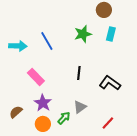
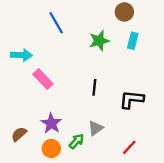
blue line: (47, 41) -> (56, 23), moved
pink rectangle: (36, 77) -> (43, 79), moved
black L-shape: (110, 83) -> (132, 99), turned -30

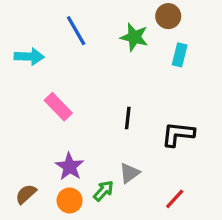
green star: (99, 41) -> (134, 37), moved, turned 30
cyan arrow: (21, 55) -> (29, 57), moved
brown semicircle: (19, 134) -> (26, 194), moved

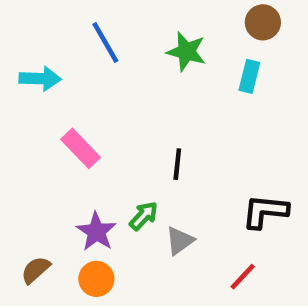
brown circle: (168, 16) -> (263, 22), moved
black L-shape: (178, 134) -> (265, 211), moved
green arrow: (104, 191) -> (144, 216), moved

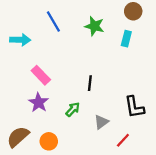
black L-shape: (265, 211) -> (134, 107), turned -105
purple star: (96, 232) -> (38, 103), moved
gray triangle: (180, 241) -> (101, 122), moved
brown semicircle: (36, 270) -> (18, 137), size x1.5

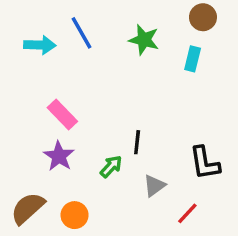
cyan arrow: (20, 40) -> (40, 45), moved
black line: (90, 83) -> (137, 142), moved

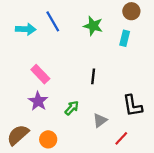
black line: (137, 142) -> (93, 76), moved

